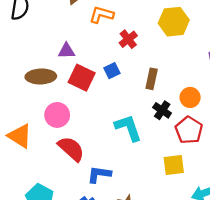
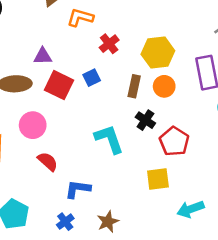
yellow hexagon: (174, 22) -> (158, 52), moved
orange circle: (190, 97) -> (164, 86), moved
red semicircle: (71, 149) -> (48, 161), size x0.7

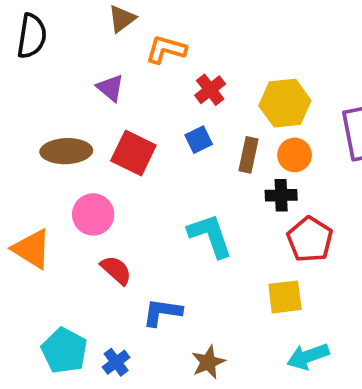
purple triangle: (43, 56) -> (110, 88), moved, turned 42
blue square: (92, 78) -> (199, 140), moved
black cross: (145, 120) -> (281, 195), moved, turned -36
cyan arrow: (191, 209) -> (308, 356), moved
blue cross: (65, 222) -> (116, 362), moved

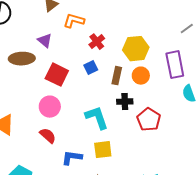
brown ellipse: (66, 151) -> (22, 59), moved
black cross: (281, 195) -> (125, 102), moved
pink circle: (93, 214) -> (50, 107), moved
yellow square: (285, 297) -> (103, 150), moved

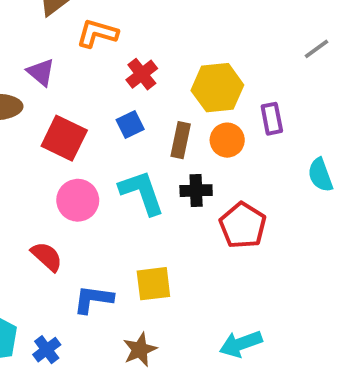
purple rectangle: (175, 65) -> (272, 119), moved, size x0.6
pink circle: (50, 107) -> (78, 200), moved
cyan L-shape: (97, 118) -> (142, 192), moved

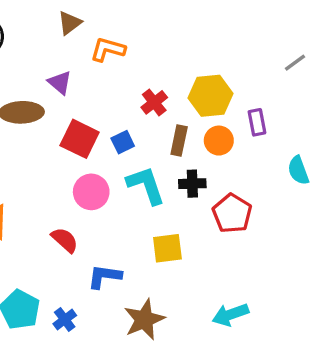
red cross: (142, 74) -> (154, 102), moved
blue square: (130, 125) -> (123, 142), moved
yellow square: (153, 284) -> (167, 248), moved
brown star: (140, 350) -> (144, 320), size x1.4

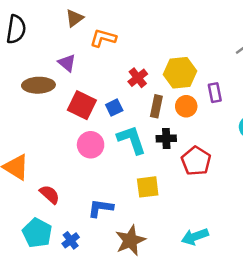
red semicircle: (65, 240) -> (50, 194), moved

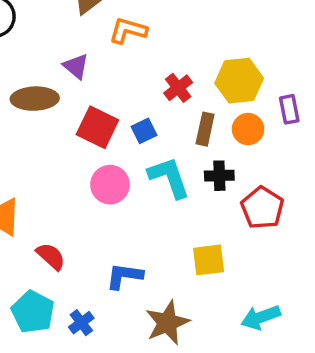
yellow square: (148, 187) -> (209, 260), moved

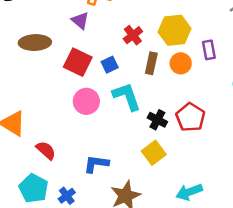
purple triangle: (76, 66) -> (80, 20), moved
black cross: (219, 176) -> (157, 120), moved, turned 30
yellow square: (209, 260) -> (154, 153), turned -30

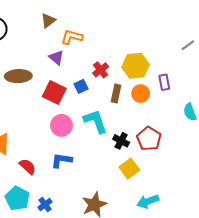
blue square: (110, 65) -> (81, 86), moved
yellow square: (154, 153) -> (129, 169), moved
blue L-shape: (96, 164) -> (61, 160), moved

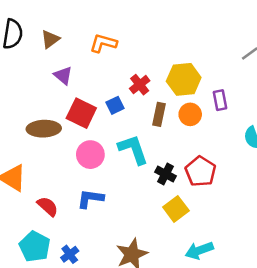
brown triangle: (48, 21) -> (50, 39), moved
purple triangle: (56, 58) -> (63, 76), moved
brown ellipse: (18, 76) -> (44, 129), moved

